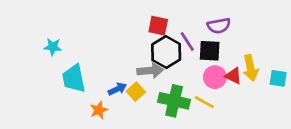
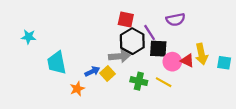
cyan star: (53, 47) -> (29, 37), moved
black square: (210, 51) -> (158, 49), moved
green cross: (174, 101) -> (139, 81), size x0.7

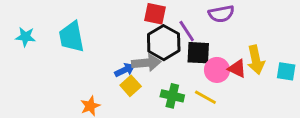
cyan trapezoid: (57, 63) -> (72, 37), moved
blue arrow: (92, 71) -> (125, 70), moved

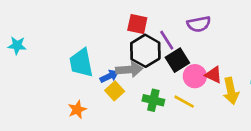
cyan trapezoid: (72, 37) -> (81, 63), moved
black square: (198, 53) -> (177, 60), turned -35
yellow arrow: (256, 60) -> (231, 91), moved

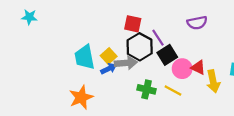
purple semicircle: (199, 24) -> (197, 23), moved
cyan star: (17, 45) -> (29, 17), moved
yellow square: (115, 91) -> (109, 56), moved
orange star: (77, 110) -> (81, 97), size x1.5

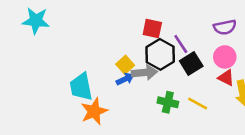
cyan star: (29, 17) -> (36, 21), size x1.5
cyan trapezoid: (85, 57) -> (81, 87), moved
pink circle: (182, 69) -> (225, 57), moved

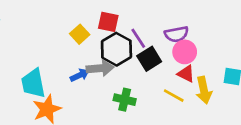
purple semicircle: (225, 27) -> (176, 34), moved
yellow square: (125, 65) -> (80, 34), moved
yellow line: (198, 104) -> (174, 96), moved

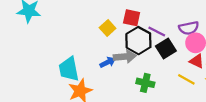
purple line: (138, 38) -> (157, 31), turned -30

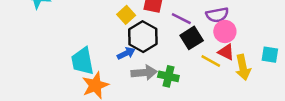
black hexagon: (138, 41) -> (143, 37), moved
gray arrow: (125, 57) -> (144, 73), moved
yellow line: (186, 79) -> (211, 61), moved

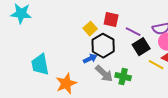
cyan trapezoid: (83, 61) -> (40, 65), moved
gray arrow: (144, 73) -> (104, 74), turned 48

